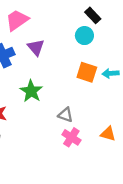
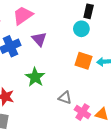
black rectangle: (93, 15) -> (89, 11), turned 56
pink cross: (71, 137) -> (82, 112), moved

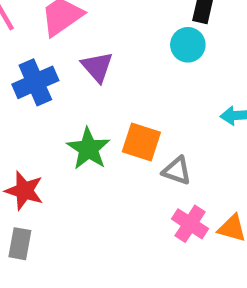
orange square: (83, 61) -> (141, 142), moved
gray triangle: (65, 98) -> (177, 171), moved

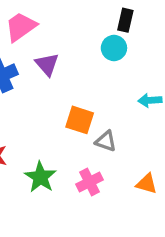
green star: (88, 149) -> (40, 177), moved
pink cross: (190, 224) -> (89, 182), moved, turned 30

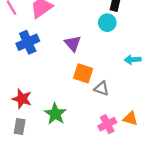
purple triangle: (47, 64) -> (73, 43), moved
pink cross: (89, 182) -> (107, 124), moved

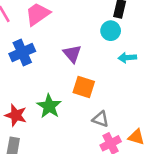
cyan arrow: (133, 60) -> (127, 58), moved
gray triangle: (102, 88) -> (100, 119), moved
green star: (55, 114) -> (49, 106), moved

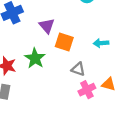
purple triangle: (72, 54) -> (47, 26), moved
cyan arrow: (127, 58) -> (101, 43), moved

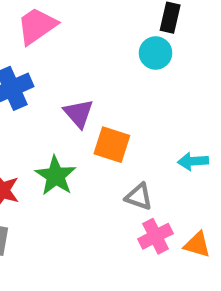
cyan arrow: (101, 43) -> (193, 161), moved
orange triangle: (109, 84) -> (197, 245), moved

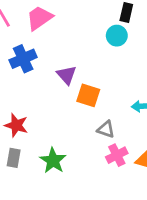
green star: (56, 176) -> (53, 161), moved

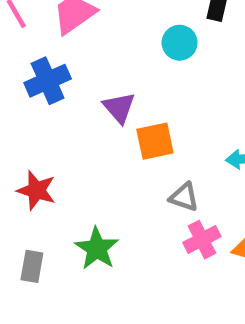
cyan circle: (117, 36) -> (180, 43), moved
orange square: (88, 95) -> (155, 141), turned -30
gray rectangle: (14, 158) -> (32, 266), moved

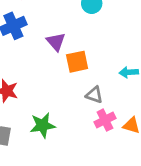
green star: (97, 248) -> (43, 125), turned 30

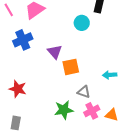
green star: (43, 125) -> (64, 110), moved

